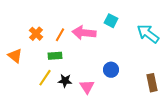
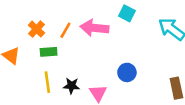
green rectangle: (55, 56) -> (49, 52), moved
yellow line: (45, 78) -> (47, 82), turned -42

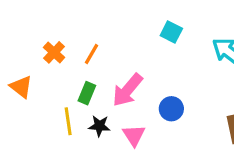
pink arrow: (94, 28) -> (128, 90), moved, turned -56
green rectangle: (49, 52) -> (87, 93), moved, turned -63

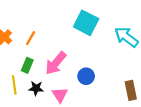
cyan square: (171, 32) -> (86, 23), size x1.6

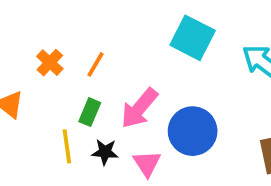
blue circle: (86, 76) -> (193, 131), size x1.6

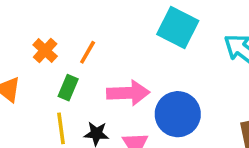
pink arrow: (139, 108) -> (128, 93), turned -132
green rectangle: (90, 112) -> (68, 88), moved

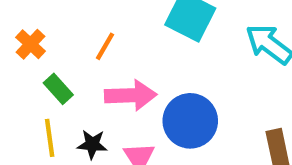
orange line: (88, 52) -> (105, 46), moved
green rectangle: (68, 88) -> (58, 89), turned -65

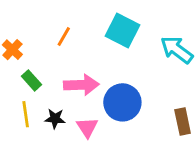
orange line: (105, 46) -> (64, 36), moved

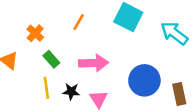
blue circle: (122, 102) -> (144, 80), moved

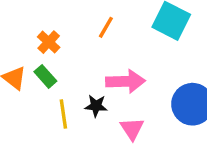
green rectangle: (51, 59) -> (45, 76), moved
black star: (71, 92) -> (96, 106), moved

